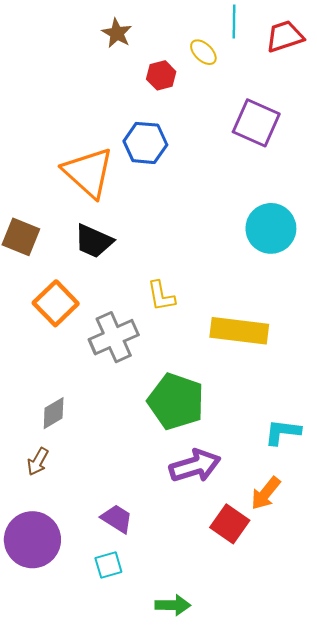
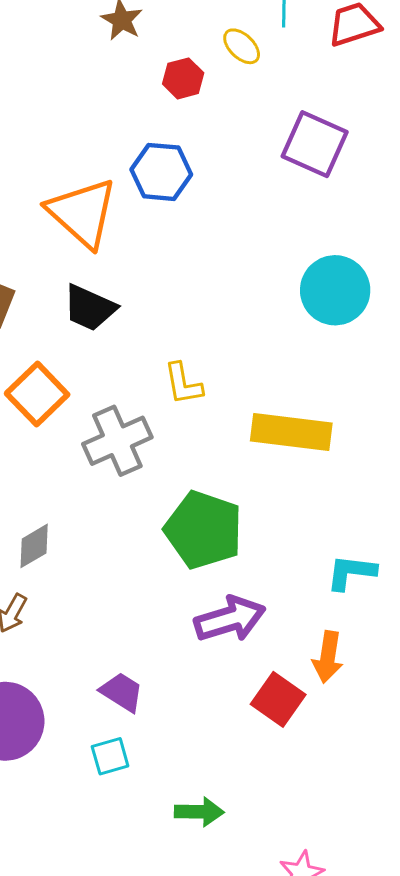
orange arrow: (266, 493) -> (328, 657), turned -30

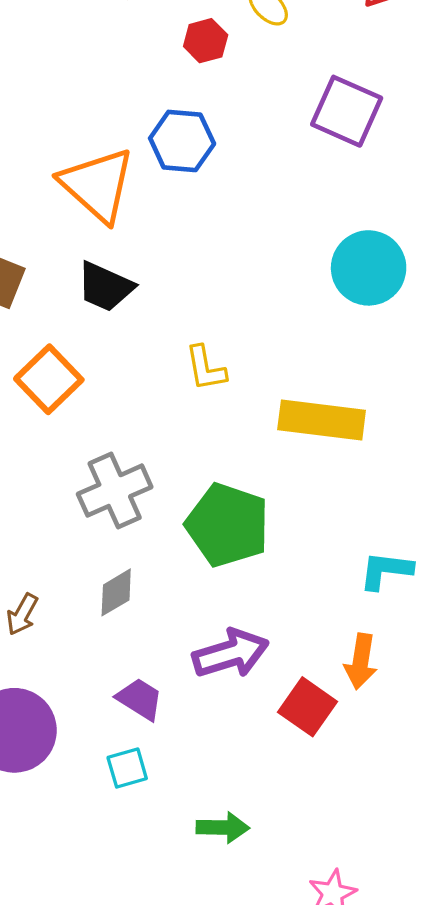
gray cross: (117, 441) -> (115, 491), moved
gray diamond: (34, 546) -> (116, 592), moved
purple arrow: (230, 619) -> (231, 654), moved

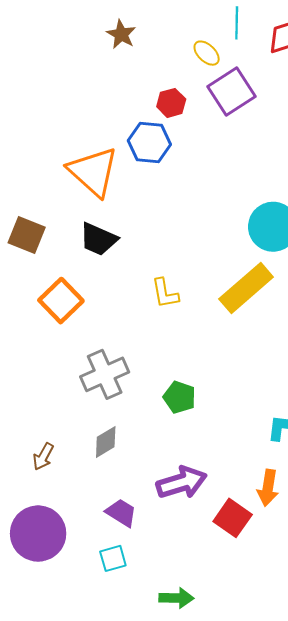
red hexagon: (206, 41) -> (171, 103), moved
purple square: (347, 111) -> (232, 92), moved, turned 33
yellow rectangle: (322, 420) -> (246, 288), moved, turned -48
green pentagon: (228, 525) -> (180, 397), size x0.6

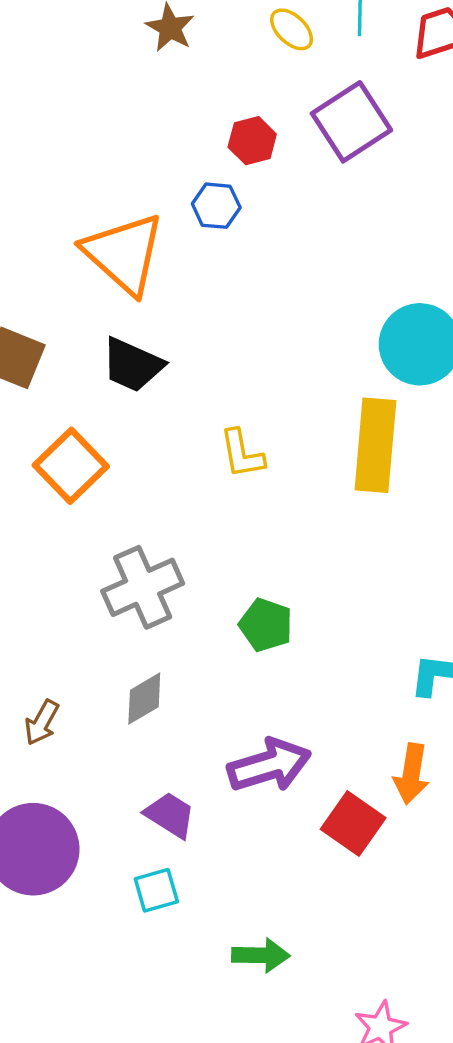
yellow ellipse: (207, 53) -> (292, 29), moved
blue hexagon: (149, 142) -> (216, 206), size x0.7
yellow rectangle: (246, 288) -> (375, 445), turned -44

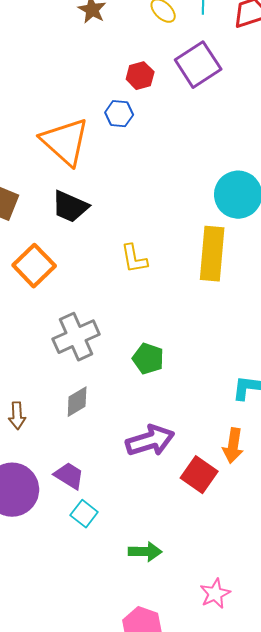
brown arrow: (42, 723) -> (17, 416), turned -32
purple trapezoid: (170, 815) -> (69, 476), moved
cyan square: (156, 890) -> (84, 514), turned -36

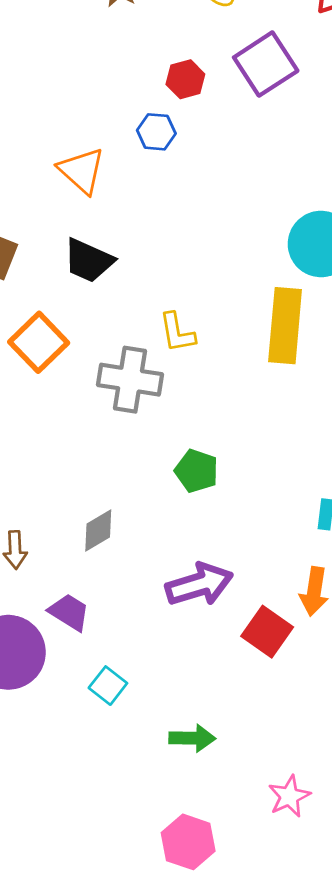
orange triangle: (65, 142) -> (82, 171), size x0.7
gray cross: (76, 337) -> (130, 380), moved, turned 33
purple trapezoid: (69, 476) -> (69, 612), moved

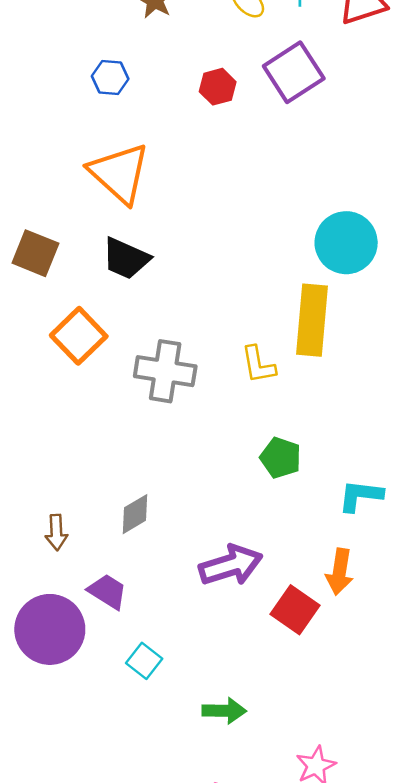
blue hexagon: (156, 132) -> (110, 78), moved
orange triangle: (82, 171) -> (119, 173), size x1.4
yellow L-shape: (177, 333) -> (258, 365), moved
green pentagon: (196, 471) -> (281, 458), moved

